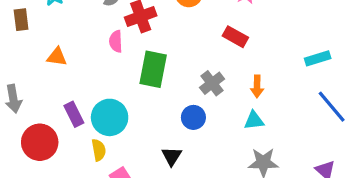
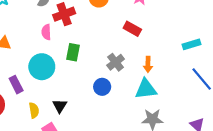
green rectangle: (153, 69) -> (73, 52), size x0.7
cyan circle: (110, 117) -> (42, 67), moved
cyan triangle: (254, 121) -> (146, 89), size x1.5
black triangle: (172, 156) -> (60, 106), moved

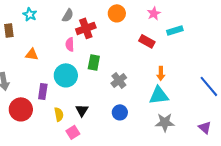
cyan rectangle: (192, 44) -> (175, 30), moved
gray cross: (116, 62) -> (119, 80), moved
purple rectangle: (16, 85) -> (43, 91), turned 35
blue circle: (102, 87) -> (120, 112), moved

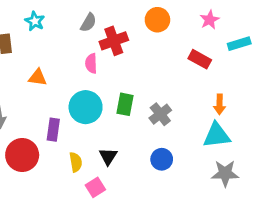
green rectangle: (94, 62) -> (125, 104), moved

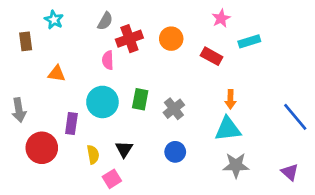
orange circle: (157, 20) -> (171, 39), moved

